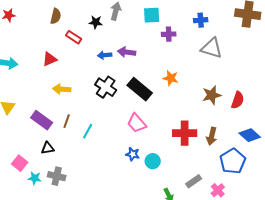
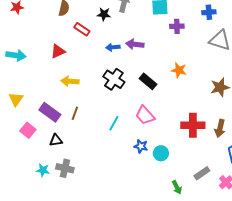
black rectangle: (140, 89) -> (148, 81), size x0.7
cyan line: (88, 131) -> (114, 123), moved
pink square: (20, 163) -> (28, 130), moved

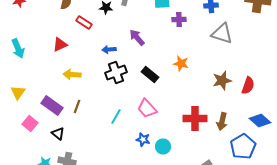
purple arrow: (135, 44) -> (137, 38), turned 42
blue arrow: (113, 47) -> (109, 50), moved
cyan arrow: (16, 55) -> (18, 48), turned 60
black cross: (114, 79) -> (116, 72), turned 35
black triangle: (56, 140) -> (58, 134), turned 48

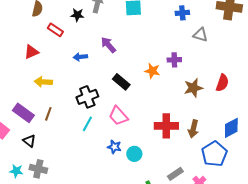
purple cross: (179, 20) -> (174, 60), moved
gray triangle: (222, 34) -> (200, 35), moved, size x0.7
black cross: (116, 72) -> (87, 97), moved
red semicircle: (248, 86) -> (222, 83), moved
blue diamond: (260, 120) -> (231, 128), turned -70

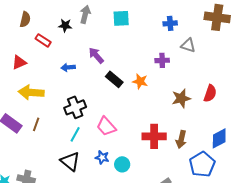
purple cross: (174, 60) -> (162, 60), moved
yellow arrow: (43, 82) -> (31, 92), size x1.4
black rectangle: (121, 82) -> (114, 79), moved
black triangle: (29, 141) -> (70, 161), moved, size x1.5

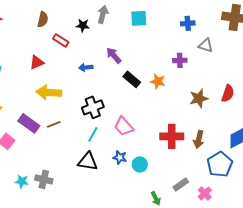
brown line: (36, 124) -> (54, 124), turned 48
black triangle: (70, 161) -> (88, 161), turned -30

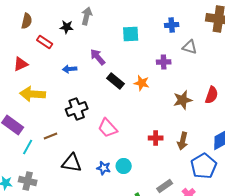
cyan square: (139, 18) -> (131, 34), moved
brown line: (54, 124) -> (51, 136), moved
cyan line: (93, 134) -> (28, 147), moved
red cross: (172, 136) -> (156, 138), size x0.6
blue star: (120, 157) -> (104, 168), moved

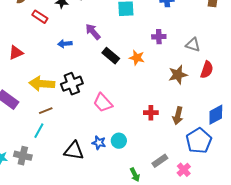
gray triangle: (190, 47) -> (193, 45), moved
red triangle: (21, 64) -> (16, 53), moved
yellow arrow: (33, 94) -> (42, 84), moved
cyan line: (28, 147) -> (39, 131), moved
black triangle: (72, 163) -> (74, 151), moved

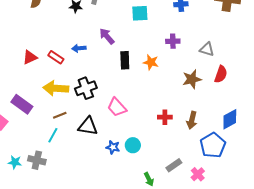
red rectangle: (40, 17) -> (56, 57), moved
black rectangle: (111, 56) -> (125, 60), turned 48
black triangle: (74, 151) -> (88, 126), moved

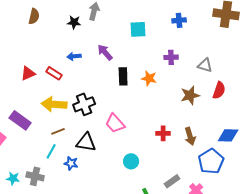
blue arrow: (79, 48) -> (74, 56), moved
blue diamond: (230, 119) -> (228, 135), turned 30
brown arrow: (192, 120) -> (190, 136), turned -30
blue star: (113, 147) -> (71, 163), moved

